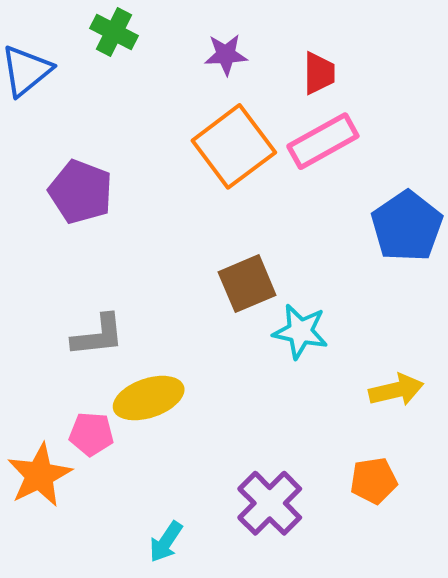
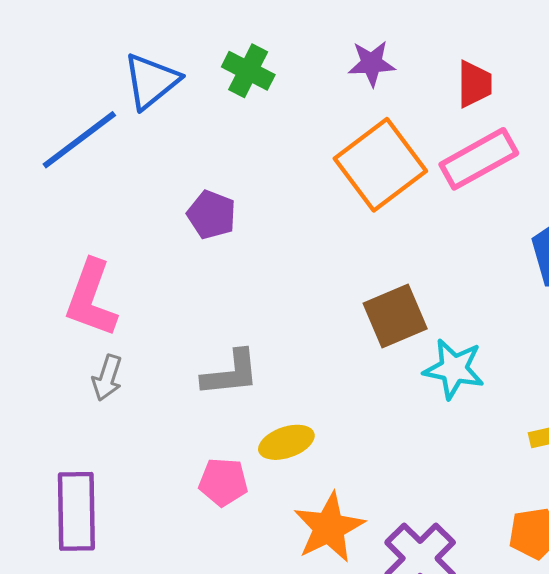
green cross: (114, 32) -> (248, 71), moved
purple pentagon: (81, 192) -> (211, 215), size x0.7
yellow ellipse: (149, 398) -> (286, 442), size x0.7
orange star: (39, 475) -> (329, 528), moved

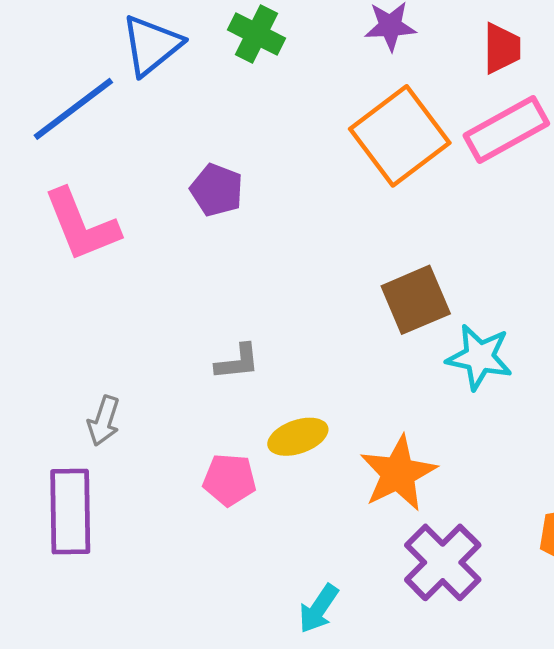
pink L-shape: (91, 298) -> (81, 225), moved, turned -42
gray L-shape: (231, 373) -> (237, 362), size x0.7
gray arrow: (107, 378) -> (104, 421), moved
orange star: (329, 528) -> (398, 473), moved

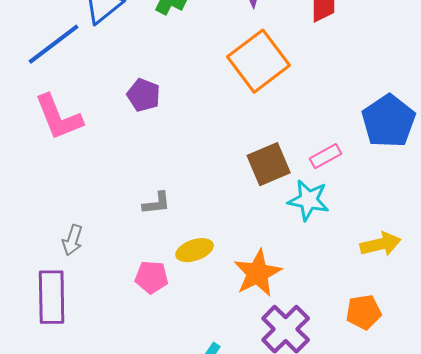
pink rectangle: (506, 130) -> (326, 156), moved, size x0.6

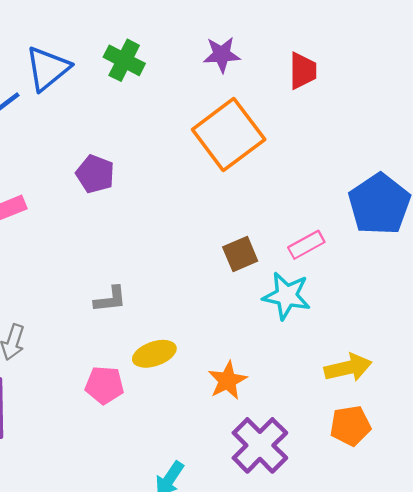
brown square: (269, 164) -> (240, 254), size x0.7
yellow arrow: (381, 244) -> (348, 368), moved
orange star: (258, 273) -> (227, 380), size x0.7

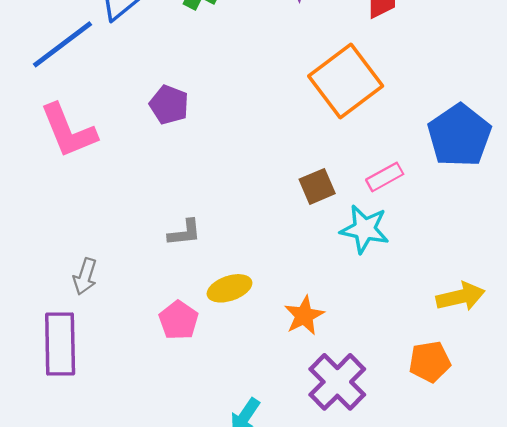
orange square: (229, 135) -> (346, 81), moved
yellow arrow: (348, 368) -> (460, 297), moved
pink pentagon: (104, 385) -> (179, 320), turned 30

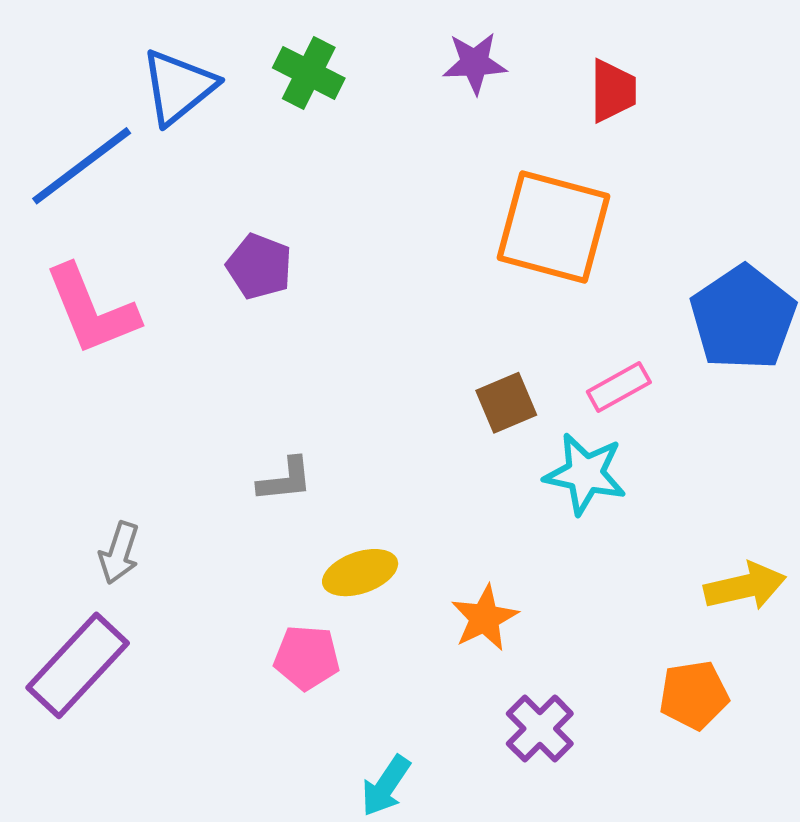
orange square: (346, 81) -> (554, 227), turned -38
pink pentagon: (179, 320) -> (307, 657), moved, turned -30
purple rectangle: (60, 344) -> (78, 665), turned 44
purple cross: (337, 382) -> (540, 729), size x0.7

